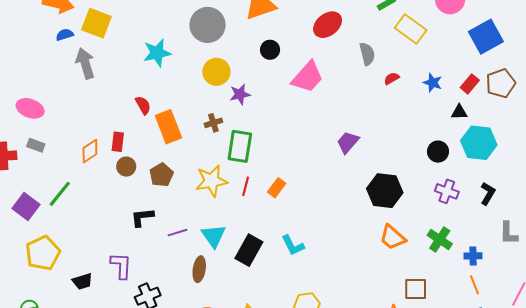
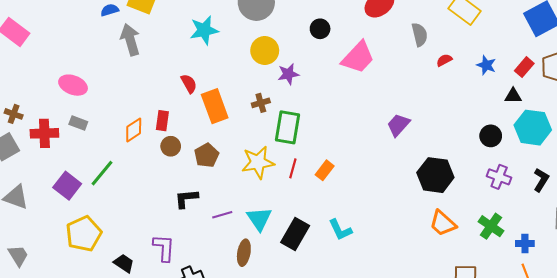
black trapezoid: (82, 281) -> (124, 263), turned -130

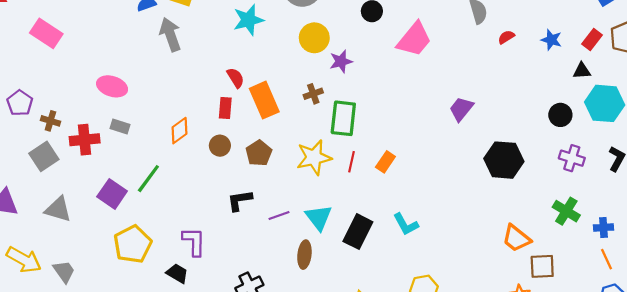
red rectangle: (162, 121) -> (225, 108), moved
orange trapezoid: (443, 223) -> (516, 238), moved
purple L-shape: (164, 248) -> (194, 242), moved

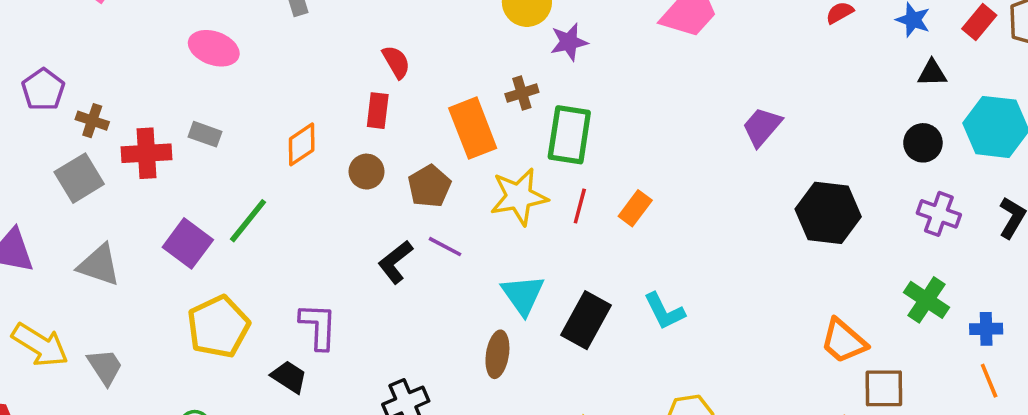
black triangle: (582, 71) -> (932, 73), moved
pink ellipse: (112, 86) -> (214, 48), moved
orange rectangle: (264, 100) -> (473, 128), moved
black L-shape: (240, 200) -> (395, 262), turned -32
purple line: (279, 216) -> (445, 247), moved, turned 45

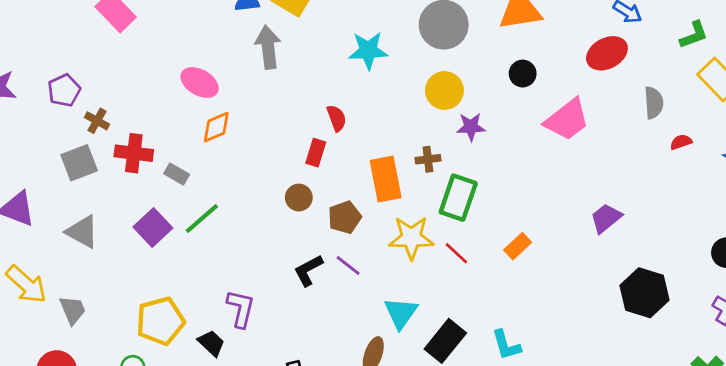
gray rectangle: (205, 134) -> (177, 174), moved
orange diamond: (302, 144) -> (216, 127), moved
red line: (580, 206) -> (456, 253), turned -72
orange rectangle: (635, 208) -> (518, 246), moved
yellow pentagon: (218, 327) -> (160, 321), moved

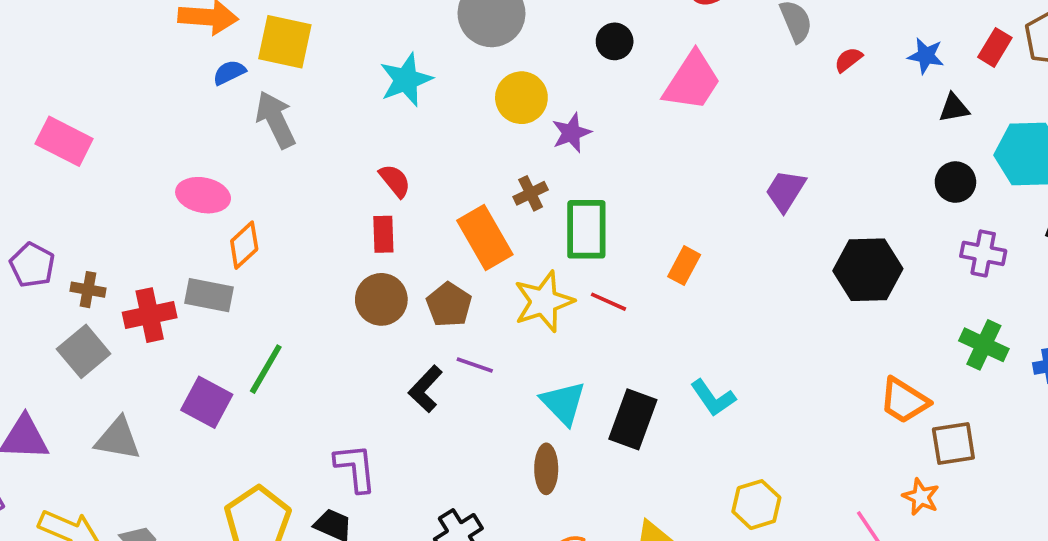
gray rectangle: (177, 174) -> (209, 295), moved, size x1.4
brown circle: (299, 198) -> (381, 299), size x1.4

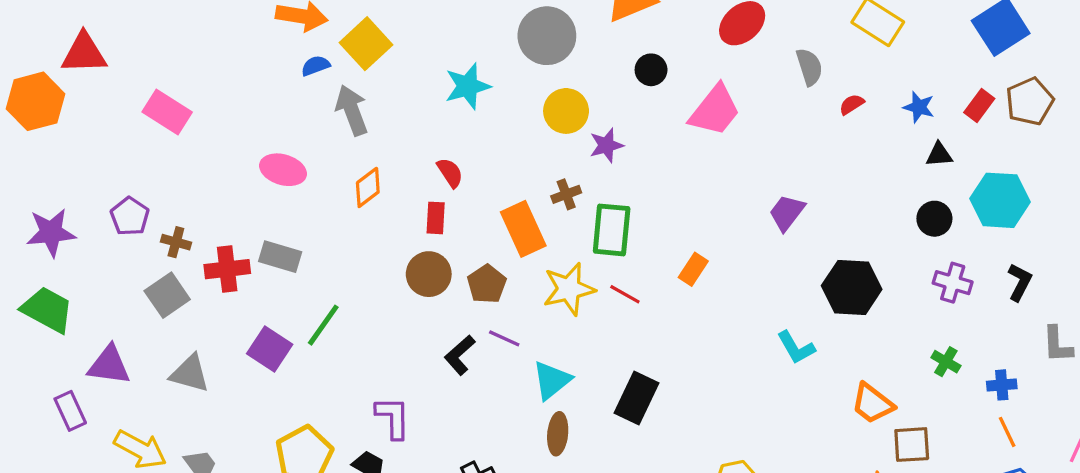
yellow square: (285, 42) -> (366, 44), turned 30
orange diamond: (244, 245) -> (368, 187), moved
green cross: (984, 345) -> (946, 362), size x0.7
cyan L-shape: (713, 398) -> (796, 348), moved
cyan triangle: (563, 403) -> (552, 380), moved, turned 30

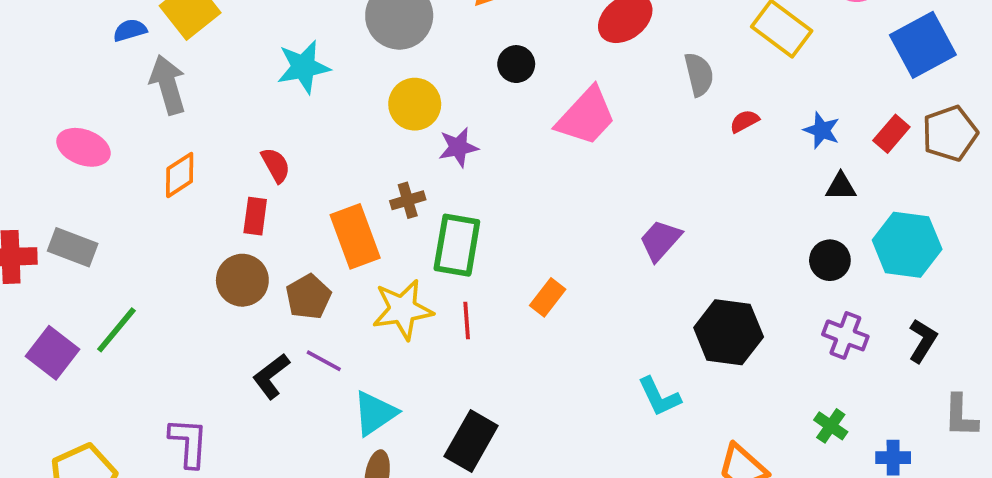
red line: (625, 294) -> (467, 320), turned 52

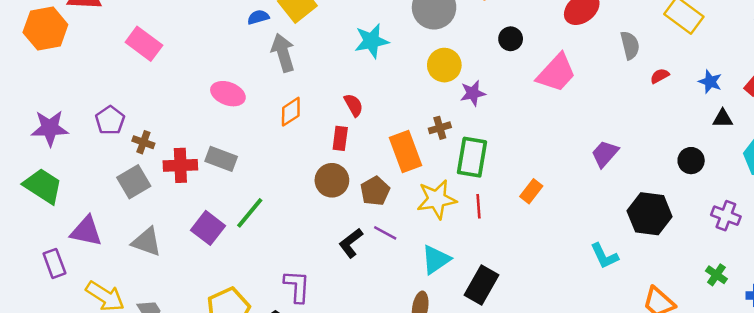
black circle: (830, 260) -> (691, 161), moved
cyan triangle: (375, 413) -> (436, 260), moved

